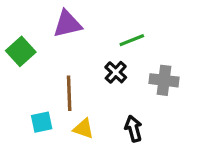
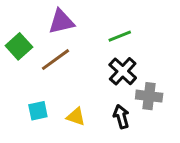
black cross: (116, 72) -> (123, 71), moved, size x1.4
gray cross: (164, 80) -> (149, 96), moved
brown line: (69, 93) -> (55, 60), moved, turned 56

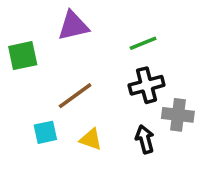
green square: (19, 46) -> (23, 56), turned 30
brown line: (55, 60) -> (75, 96), moved
black cross: (123, 71) -> (147, 85), turned 32

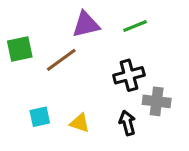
purple triangle: (73, 26) -> (86, 24), moved
green line: (143, 43) -> (135, 26), moved
brown line: (75, 96) -> (61, 60), moved

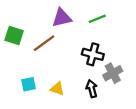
green square: (20, 49) -> (14, 35), turned 30
black cross: (129, 75) -> (93, 54), turned 30
gray cross: (157, 101) -> (113, 73), turned -36

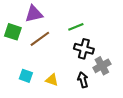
purple triangle: (62, 18) -> (34, 14), moved
green line: (97, 19) -> (76, 27), moved
cyan square: (29, 84) -> (26, 76), turned 32

